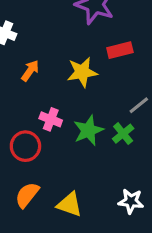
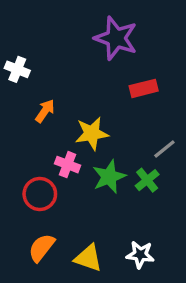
yellow star: (82, 72) -> (92, 133), moved
white star: (131, 201) -> (140, 255), moved

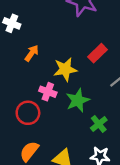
red rectangle: (144, 88) -> (98, 53), moved, turned -30
green cross: (147, 180) -> (99, 124), moved

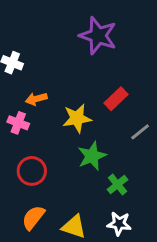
orange arrow: (32, 53) -> (36, 99), turned -140
pink cross: (48, 92) -> (18, 123), moved

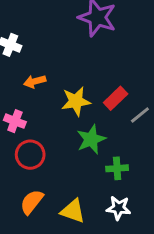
red rectangle: (116, 99) -> (116, 98), moved
pink cross: (18, 123) -> (15, 121), moved
green cross: (118, 185) -> (117, 168), turned 35

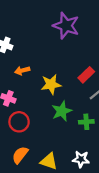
red rectangle: (116, 98) -> (86, 75), moved
green cross: (117, 168) -> (86, 122), moved

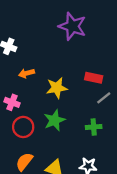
red rectangle: (86, 75) -> (94, 78), turned 56
green star: (62, 111) -> (55, 120), moved

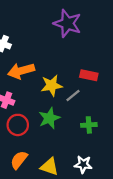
orange arrow: (27, 73) -> (21, 71), size x1.6
gray line: (104, 98) -> (73, 96), moved

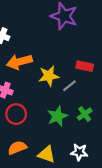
green star: (49, 118) -> (57, 116), moved
green cross: (89, 125) -> (85, 114), turned -32
orange semicircle: (19, 160) -> (17, 148), turned 30

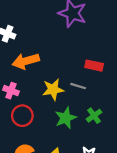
yellow star: (49, 76) -> (53, 89), moved
gray line: (69, 86) -> (78, 86), turned 56

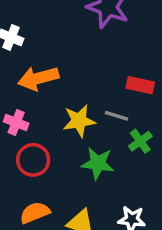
green cross: (94, 116) -> (140, 141), moved
green star: (66, 118) -> (98, 163), turned 30

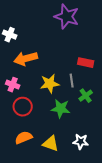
gray line: (116, 116) -> (72, 81), turned 64

